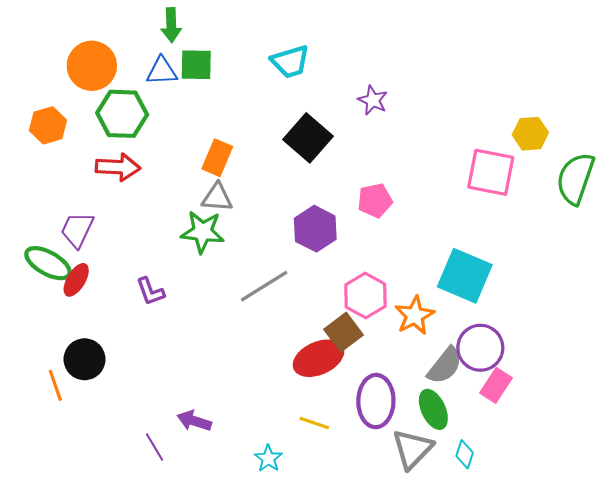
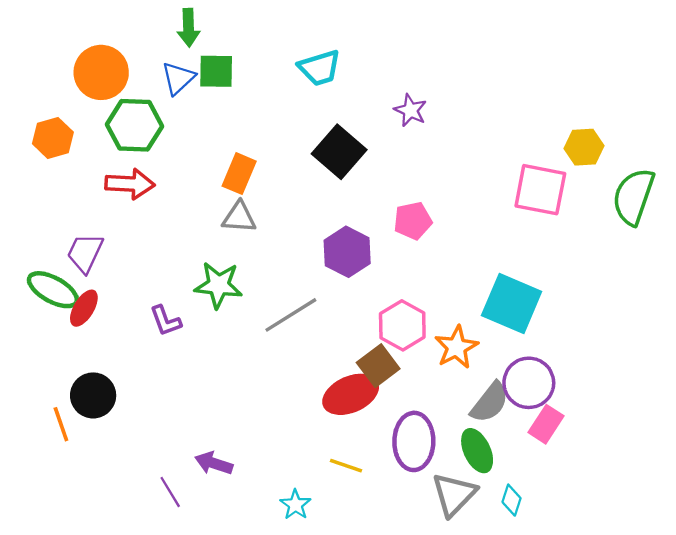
blue triangle: (162, 71) -> (178, 78), turned -40
green star: (203, 232) -> (218, 285), moved

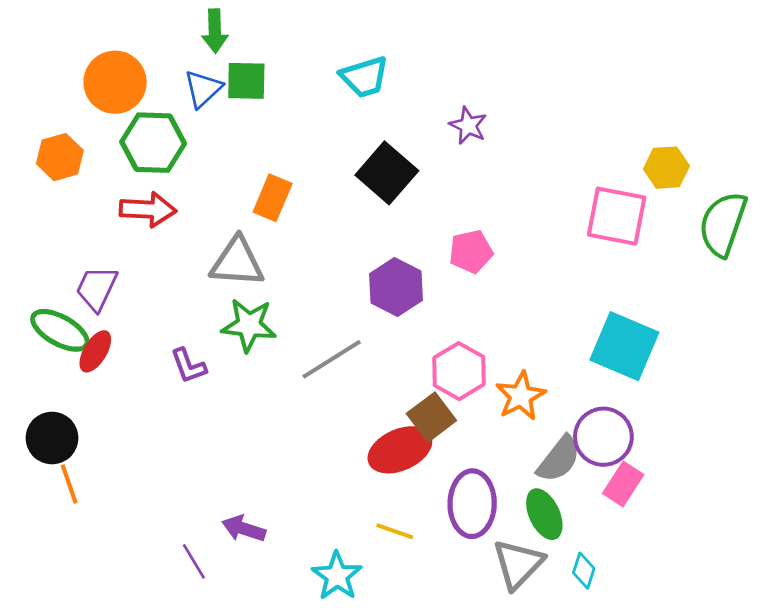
gray triangle: (239, 217) -> (237, 262), moved, size x1.4
cyan square: (512, 303) -> (624, 346), moved
black circle: (93, 395) -> (52, 438), moved
cyan star: (295, 505) -> (337, 576), size x1.4

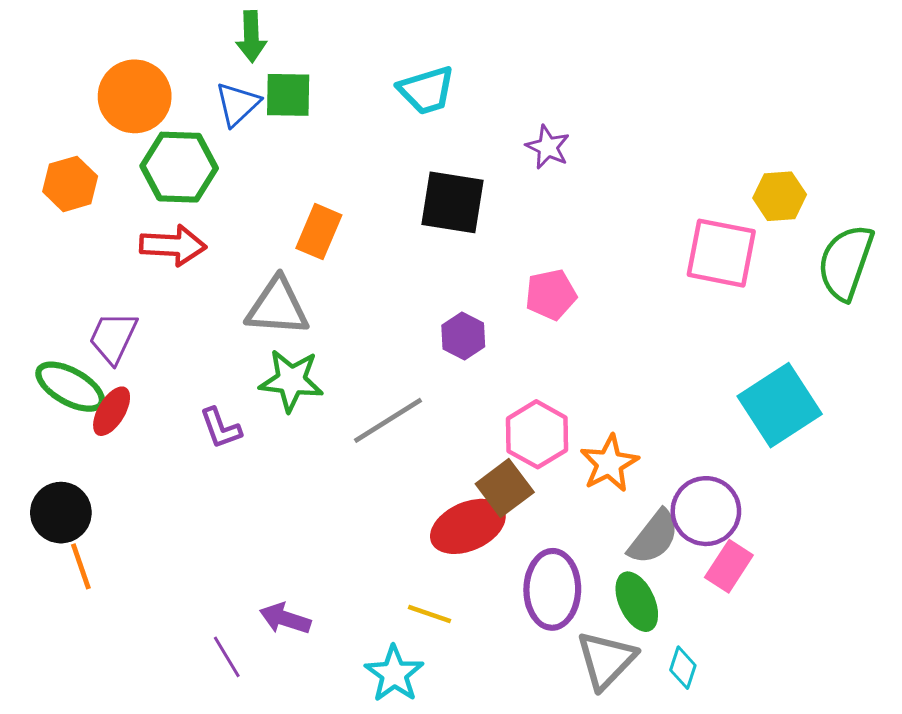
black square: (387, 173) -> (453, 202), turned -32
purple hexagon: (396, 287) -> (463, 336), size x0.7
cyan square: (624, 346) -> (780, 405), moved, turned 34
yellow line: (395, 531) -> (429, 614), moved

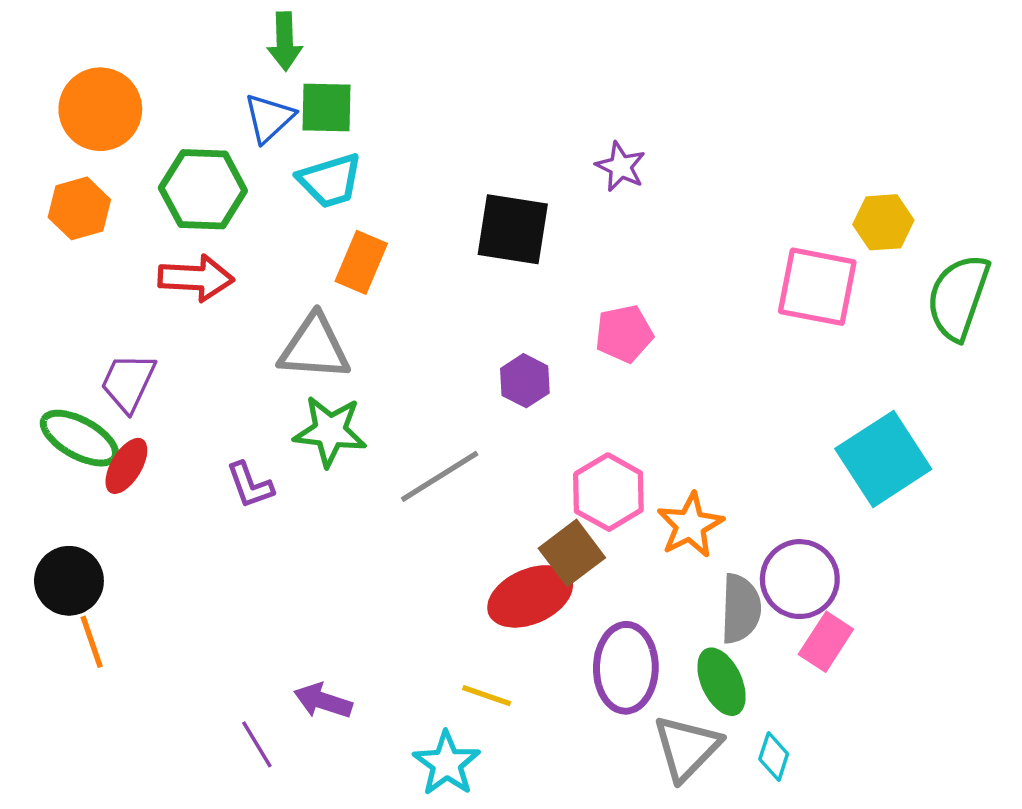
cyan trapezoid: (426, 90) -> (330, 181), moved
orange circle: (135, 96) -> (100, 109), moved
gray semicircle: (654, 537) -> (741, 609), turned -36

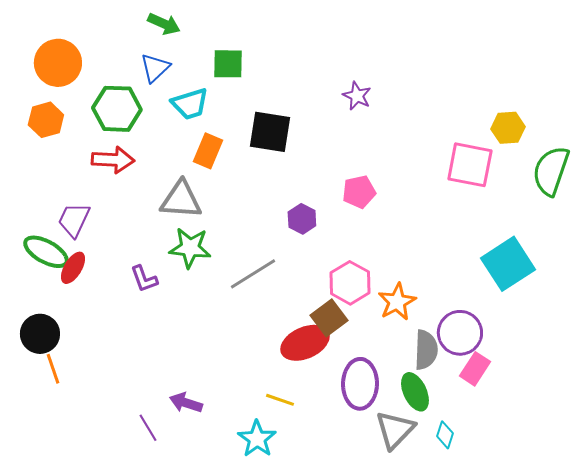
green arrow: (285, 41) -> (164, 24), turned -64
green square: (327, 107) -> (228, 64), moved
black square: (513, 229) -> (270, 132), moved

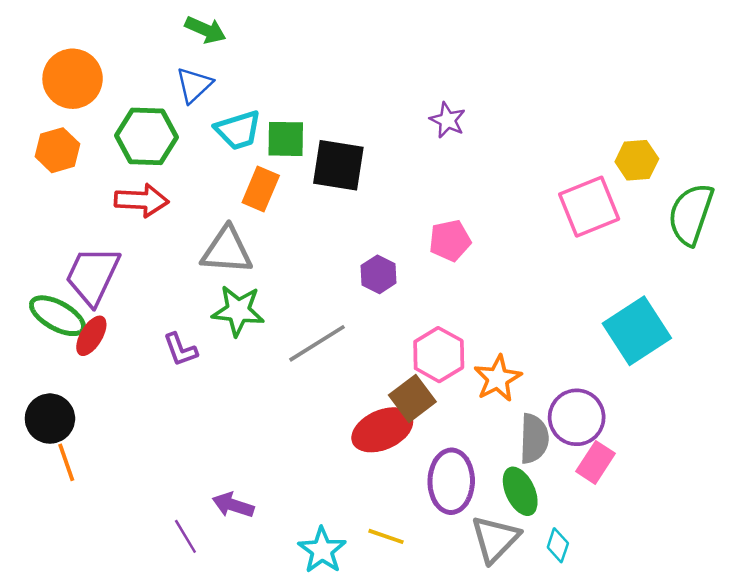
green square: (228, 64) -> (286, 139), moved
pink square: (470, 165) -> (589, 207), turned -33
purple trapezoid: (74, 220) -> (93, 276), size x1.4
yellow line: (280, 400) -> (386, 536), moved

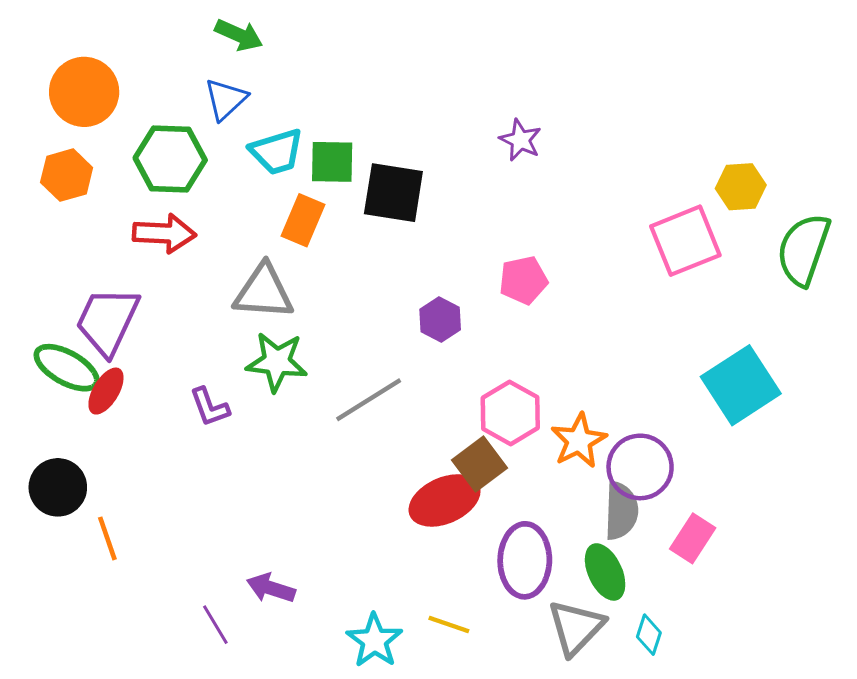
purple circle: (577, 417) -> (640, 467), moved
orange line: (66, 462) -> (107, 538), moved

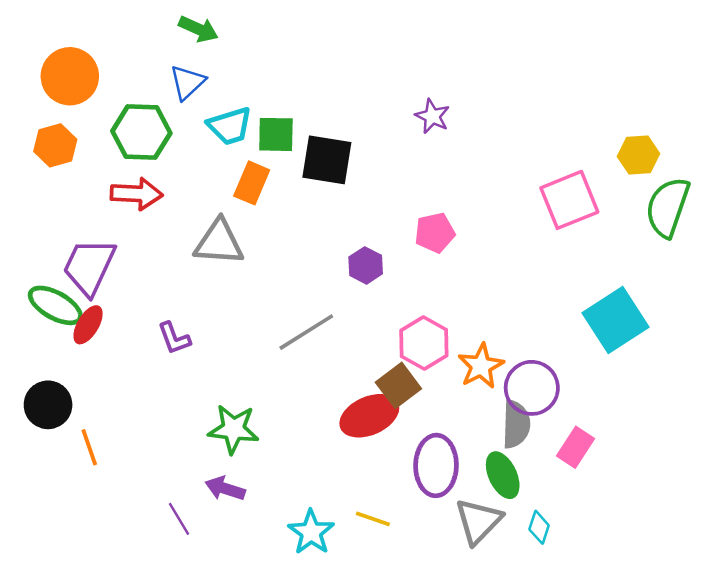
yellow hexagon: (741, 187) -> (638, 155), moved
green star: (277, 362) -> (234, 429), moved

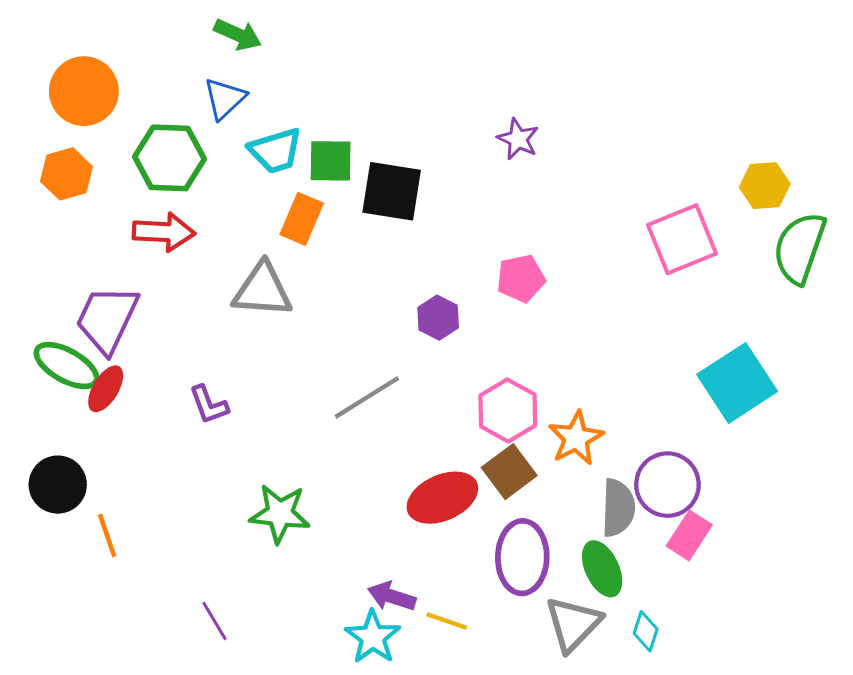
brown square: (398, 385) -> (509, 472), moved
purple circle: (532, 388) -> (667, 485), moved
purple arrow: (225, 489) -> (392, 596), moved

